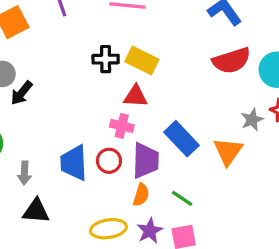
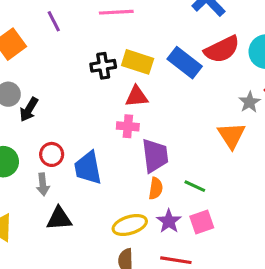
blue rectangle: (182, 139) -> (185, 63), moved
red circle: (109, 161) -> (52, 154), moved

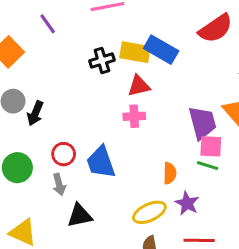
blue rectangle: (185, 63) -> (161, 50), moved
purple trapezoid: (155, 156) -> (202, 123), moved
pink square: (202, 222) -> (211, 146), moved, turned 30

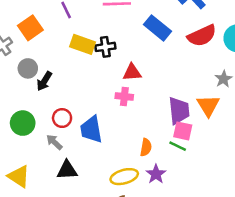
blue rectangle: (161, 50) -> (157, 28), moved
yellow rectangle: (135, 52) -> (83, 44), moved
gray arrow: (59, 184) -> (54, 142), turned 138

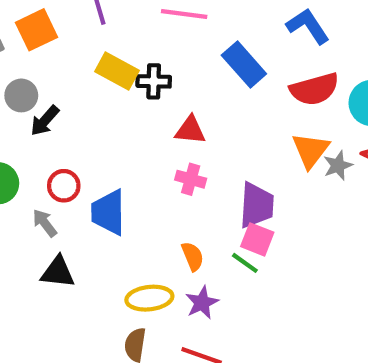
pink cross: (124, 97) -> (191, 179), moved
orange triangle: (208, 106) -> (311, 150), moved
orange semicircle: (146, 147) -> (193, 256), turned -42

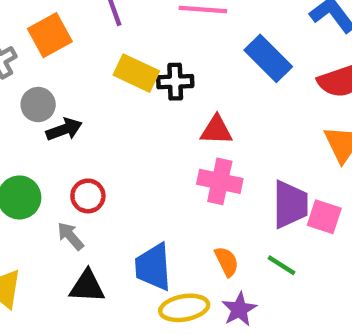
black arrow: (45, 121) -> (64, 129), turned -148
pink cross: (191, 179) -> (220, 181), size x1.4
blue trapezoid: (108, 212) -> (153, 267), moved
pink square: (257, 239) -> (324, 217), moved

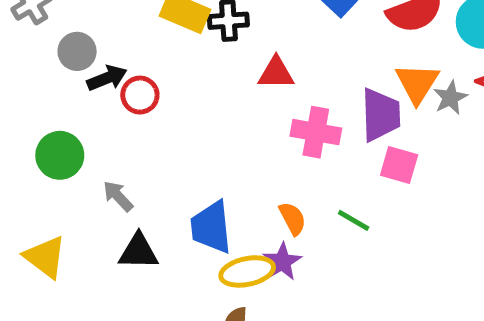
pink cross: (220, 181) -> (316, 132), moved
red circle: (88, 196) -> (140, 95), moved
purple trapezoid: (290, 204) -> (381, 115), moved
purple star: (239, 309) -> (282, 262), moved

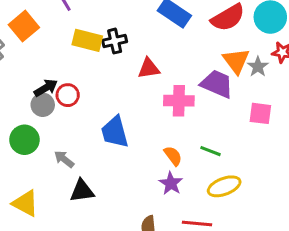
gray circle: (77, 51) -> (43, 105), moved
purple trapezoid: (381, 115) -> (217, 84), turned -56
pink square: (399, 165) -> (260, 113), moved
blue trapezoid: (211, 227) -> (115, 132), moved
yellow ellipse: (247, 271) -> (224, 186), moved

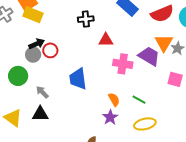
yellow rectangle: (87, 40) -> (33, 15), moved
black triangle: (82, 191) -> (40, 114), moved

